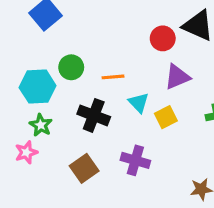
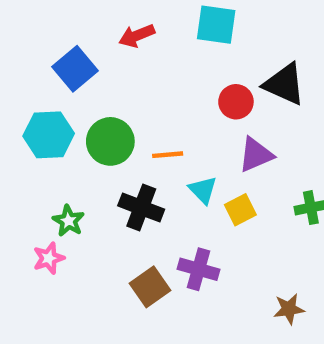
green circle: (71, 67) -> (110, 141), size x1.4
cyan hexagon: (38, 87) -> (49, 135), moved
brown square: (84, 168) -> (150, 287), moved

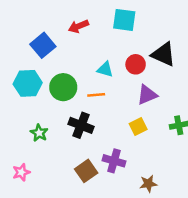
cyan triangle: (203, 190) -> (105, 69), moved, turned -30
pink star: (49, 258) -> (21, 172), moved
brown star: (289, 309) -> (148, 184), moved

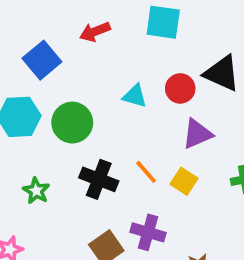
orange line: (96, 95) -> (146, 172), moved, turned 54
yellow square: (138, 127) -> (184, 181), turned -30

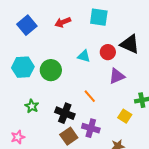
blue square: (42, 60) -> (27, 25), moved
black cross: (99, 179) -> (65, 113), moved
yellow square: (184, 181) -> (125, 116), moved

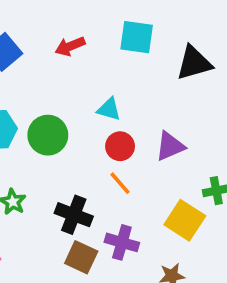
black triangle: (130, 44) -> (194, 63), moved, turned -40
red circle: (108, 52) -> (120, 146), moved
yellow square: (125, 116) -> (185, 220), size x1.5
brown square: (69, 136) -> (81, 257), turned -30

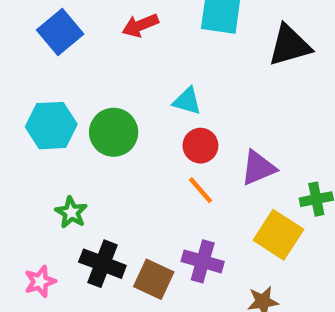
purple triangle: (170, 146) -> (258, 168), moved
black cross: (74, 215) -> (102, 264), moved

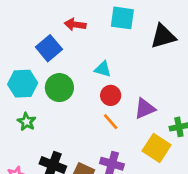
red arrow: (140, 25) -> (75, 25), turned 30
blue square: (60, 32) -> (49, 48), moved
green star: (71, 212) -> (27, 122), moved

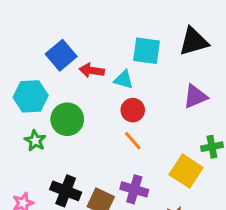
cyan square: (122, 18) -> (146, 51), moved
red arrow: (75, 25) -> (92, 71), moved
green circle: (59, 88) -> (67, 119), moved
purple triangle: (145, 109) -> (195, 96), moved

